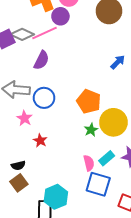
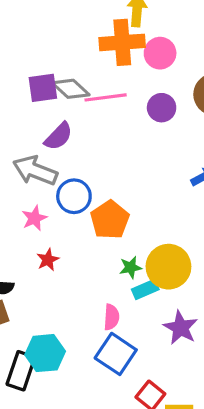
purple circle: (60, 16) -> (162, 108), moved
purple semicircle: (41, 60) -> (58, 136), moved
orange pentagon: (89, 101) -> (110, 220), moved
cyan rectangle: (107, 158) -> (145, 289), moved

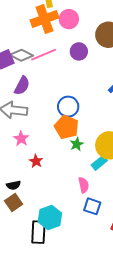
blue circle: (74, 196) -> (68, 107), moved
green star: (131, 267) -> (77, 144), moved
blue square: (116, 354) -> (92, 206), size x0.7

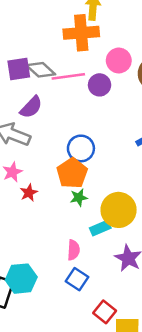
pink circle: (69, 19) -> (119, 61), moved
purple circle: (79, 51) -> (100, 85), moved
red star: (36, 161) -> (29, 193), moved

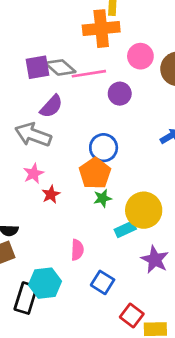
purple circle: (100, 85) -> (120, 94), moved
pink semicircle: (74, 250) -> (77, 250), moved

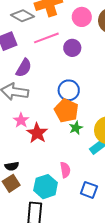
gray diamond: (60, 67) -> (22, 16), moved
red star: (51, 194) -> (37, 133), size x1.5
cyan hexagon: (45, 283) -> (46, 187), moved

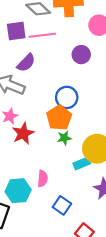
pink line: (46, 38) -> (42, 35), moved

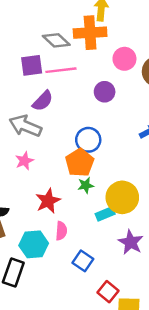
red star: (23, 133) -> (48, 201), moved

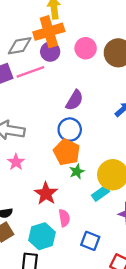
gray diamond: (56, 40) -> (20, 46), turned -40
purple circle: (105, 92) -> (50, 52), moved
purple semicircle: (43, 101) -> (74, 100), moved

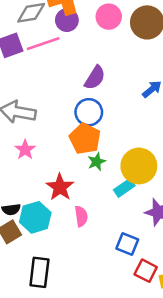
cyan hexagon: (42, 236) -> (35, 217), moved
blue square: (90, 241) -> (127, 244), moved

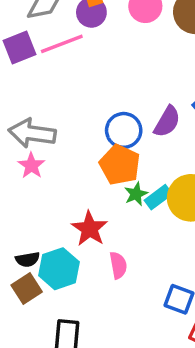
purple semicircle: (95, 78) -> (167, 122), moved
pink star: (25, 150) -> (31, 166), moved
cyan rectangle: (124, 188) -> (158, 197), moved

